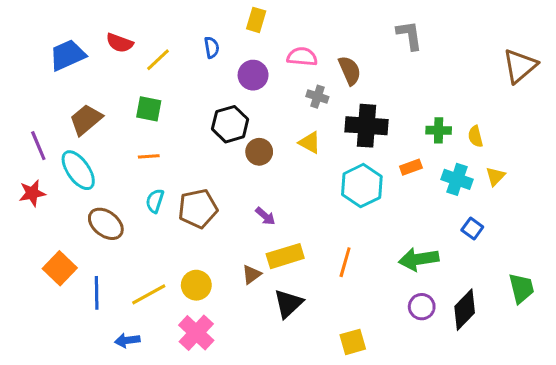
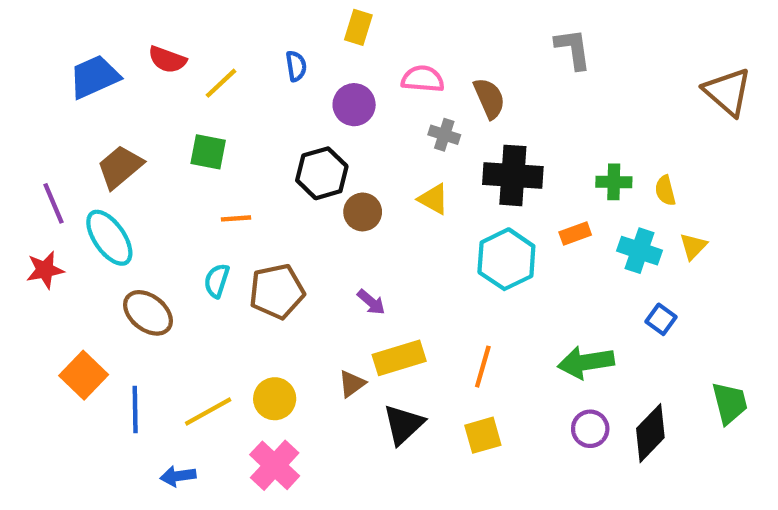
brown triangle: (520, 66) -> (728, 92), turned -39
orange line: (149, 156) -> (236, 218), moved
yellow square: (353, 342) -> (483, 435), moved

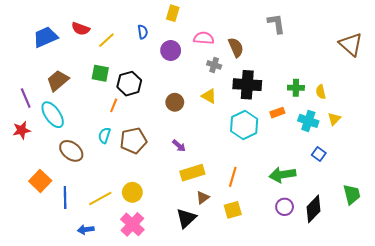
black hexagon: (322, 173) -> (129, 84), moved
orange line: (236, 218) -> (114, 105), turned -64
brown triangle: (352, 384) -> (203, 198), moved
black triangle: (403, 424) -> (186, 218), moved

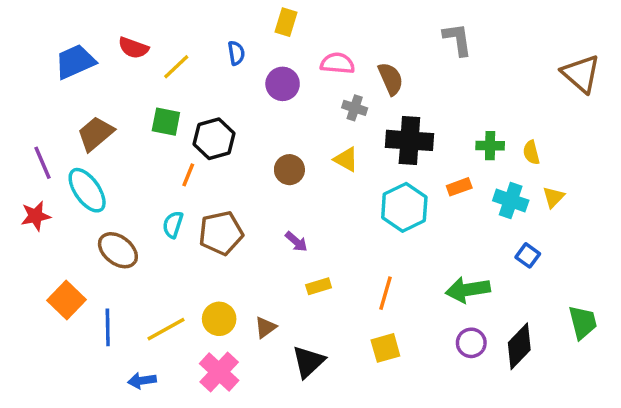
yellow rectangle: (192, 173) -> (319, 286), size x0.6
brown triangle: (203, 198) -> (265, 327), moved

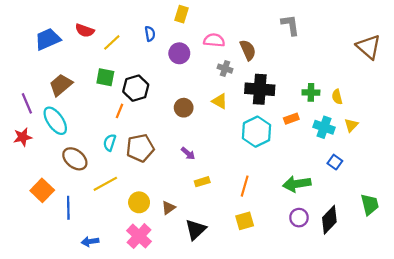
yellow line: (166, 329) -> (105, 184), moved

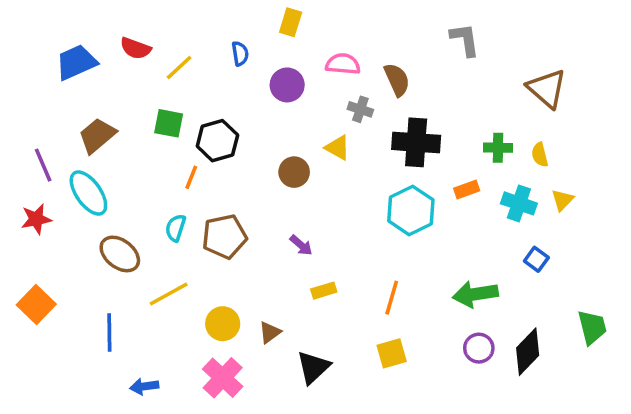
brown triangle: (369, 47) -> (547, 88), moved
yellow triangle: (220, 101) -> (338, 148), moved
orange square: (42, 190) -> (36, 305), moved

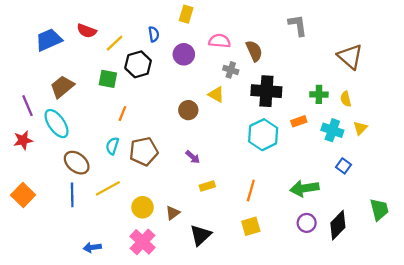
black hexagon: (217, 141) -> (138, 64), moved
blue line: (109, 332) -> (72, 195), moved

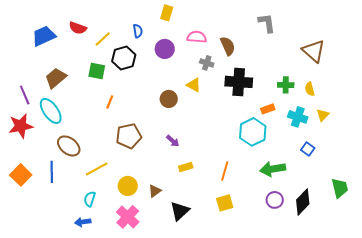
cyan hexagon: (263, 135) -> (253, 132), moved
red star: (23, 140) -> (21, 126), size x1.4
cyan semicircle: (112, 146) -> (90, 199), moved
blue line: (72, 195) -> (52, 172), moved

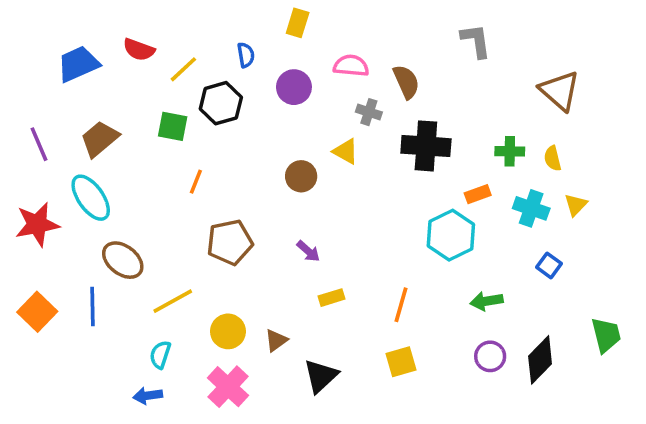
purple line: (25, 95) -> (39, 144), moved
green arrow: (273, 169) -> (487, 301), size x0.7

